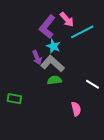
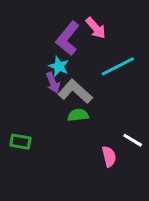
cyan line: (82, 32) -> (118, 66), moved
cyan star: (53, 46) -> (59, 66), moved
white line: (93, 84) -> (133, 140), moved

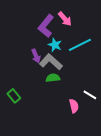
cyan star: (59, 66) -> (55, 45), moved
green rectangle: (20, 142) -> (14, 96), turned 40

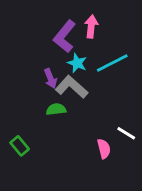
pink arrow: (65, 19) -> (91, 27), turned -133
green semicircle: (53, 78) -> (56, 109), moved
green rectangle: (14, 96) -> (20, 146), moved

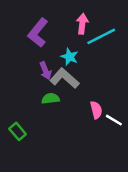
purple L-shape: (65, 36) -> (38, 33), moved
cyan line: (112, 63) -> (101, 36), moved
pink semicircle: (104, 149) -> (96, 110), moved

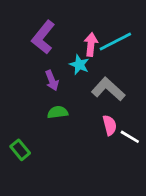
pink arrow: (82, 24) -> (91, 44), moved
gray L-shape: (64, 78) -> (108, 89), moved

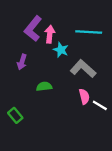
cyan line: (115, 42) -> (89, 32), turned 30
pink arrow: (91, 44) -> (50, 34), moved
purple arrow: (52, 81) -> (22, 62), moved, turned 40

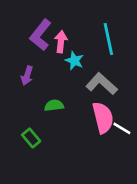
cyan line: (89, 32) -> (108, 39), turned 75
pink semicircle: (84, 97) -> (103, 118), size x1.6
green rectangle: (15, 115) -> (31, 138), moved

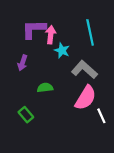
purple L-shape: (41, 35) -> (34, 29), turned 50
pink semicircle: (103, 118) -> (86, 98), turned 45
white line: (122, 128) -> (101, 116), moved, turned 35

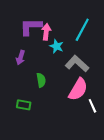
cyan line: (90, 32) -> (82, 30), turned 40
green semicircle: (45, 88) -> (41, 80), turned 88
green rectangle: (26, 115) -> (24, 105), turned -40

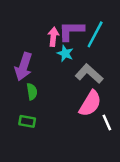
purple L-shape: (31, 27) -> (71, 31), moved
purple arrow: (21, 58) -> (24, 67), size x1.6
green semicircle: (41, 80) -> (32, 92), moved

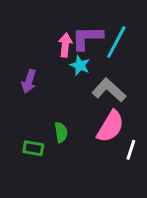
purple arrow: (24, 67) -> (29, 81), size x0.7
green semicircle: (32, 92) -> (61, 132), moved
white line: (107, 123) -> (131, 150), turned 42

